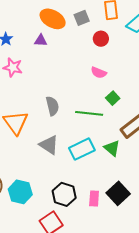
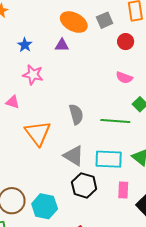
cyan rectangle: (82, 149) -> (109, 159), turned 30
black hexagon: (64, 194) -> (84, 185), moved
pink rectangle: (94, 199) -> (123, 190), moved

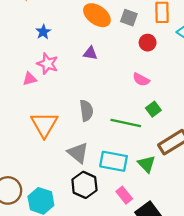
gray square: (105, 20) -> (129, 18), turned 35
purple triangle: (62, 45) -> (90, 53), moved
pink triangle: (13, 102) -> (30, 79), moved, turned -40
pink rectangle: (123, 190) -> (124, 195), turned -49

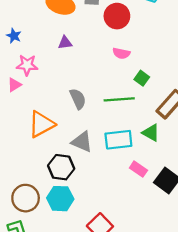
red circle: (148, 43) -> (117, 16), size x1.5
orange triangle: (44, 124) -> (41, 124), turned 48
black hexagon: (84, 185) -> (61, 167), moved

